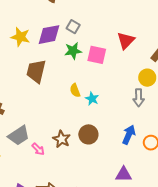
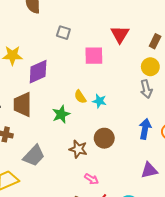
purple diamond: (49, 35) -> (38, 72), moved
green star: (73, 51) -> (61, 114), moved
brown trapezoid: (36, 71) -> (23, 105), moved
pink arrow: (38, 149) -> (92, 179), moved

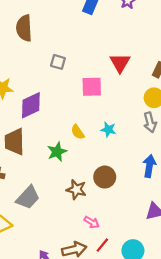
cyan star: (99, 101) -> (108, 130), moved

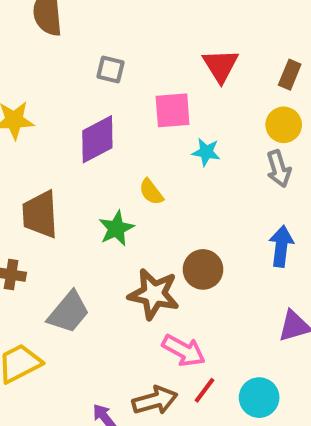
purple diamond: (31, 105) -> (97, 139), moved
cyan star: (108, 130) -> (206, 152), moved
brown star: (76, 190) -> (154, 294), size x1.4
pink arrow: (92, 222) -> (184, 351), size x1.5

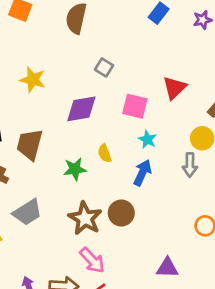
blue arrow: (281, 246) -> (142, 173), moved

